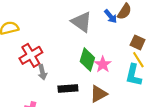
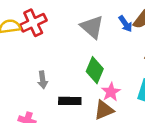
red cross: (31, 55) -> (33, 23), moved
pink star: (103, 64) -> (111, 92), moved

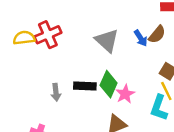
pink star: (111, 92) -> (125, 94), moved
black rectangle: (70, 101) -> (85, 86), moved

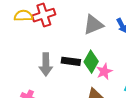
gray triangle: (107, 41) -> (93, 25), turned 50
gray arrow: (56, 92) -> (46, 64), size x1.5

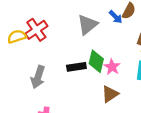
gray arrow: (46, 64) -> (38, 77), moved, turned 35

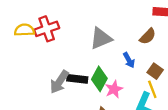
blue arrow: (116, 17) -> (129, 60), moved
gray arrow: (38, 77) -> (59, 82), moved

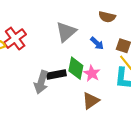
brown semicircle: (148, 36) -> (107, 17), turned 77

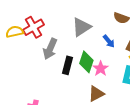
black rectangle: (56, 74) -> (67, 65), turned -72
gray arrow: (41, 82) -> (50, 49), moved

